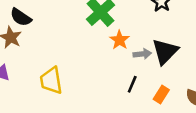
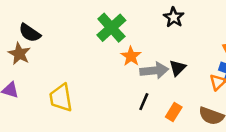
black triangle: (165, 51) -> (178, 68), size x0.6
gray arrow: (142, 54) -> (154, 70), size x1.5

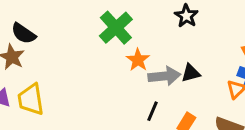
black triangle: (178, 68) -> (191, 73), turned 30
yellow trapezoid: (61, 98) -> (31, 99), moved

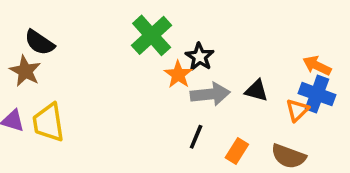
black star: (186, 16) -> (200, 57), moved
black triangle: (191, 73) -> (256, 91), moved, turned 30

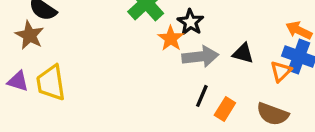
black line: (196, 137) -> (202, 96), moved

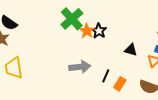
orange star: (171, 38) -> (87, 31), moved
gray arrow: (200, 57) -> (80, 67), moved

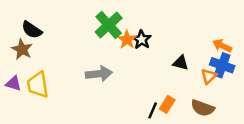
gray arrow: (80, 67) -> (99, 74), moved
black line: (106, 76) -> (153, 110), moved

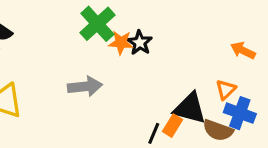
orange star: (127, 40) -> (121, 43), turned -30
black triangle: (181, 63) -> (190, 108), moved, size x1.6
blue cross: (222, 65) -> (240, 113), moved

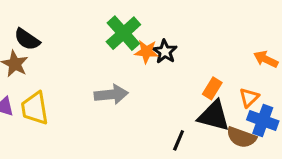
orange rectangle: (173, 126) -> (212, 88), moved

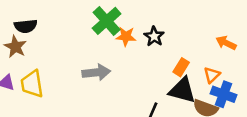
black semicircle: (27, 39) -> (26, 26), turned -40
black star: (165, 52) -> (154, 36), moved

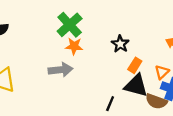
orange star: (126, 36) -> (74, 46), moved
black star: (154, 36) -> (120, 44), moved

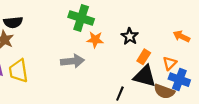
green cross: (70, 25) -> (81, 18), turned -30
orange star: (74, 46) -> (95, 40), moved

